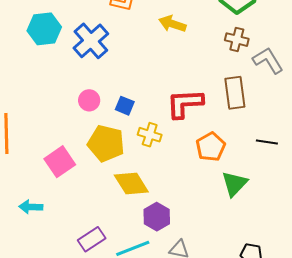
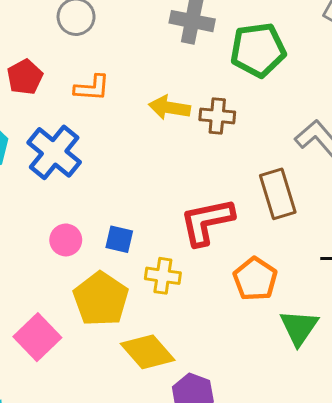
brown cross: (237, 40) -> (217, 116), moved
yellow pentagon: (106, 143) -> (101, 299), turned 30

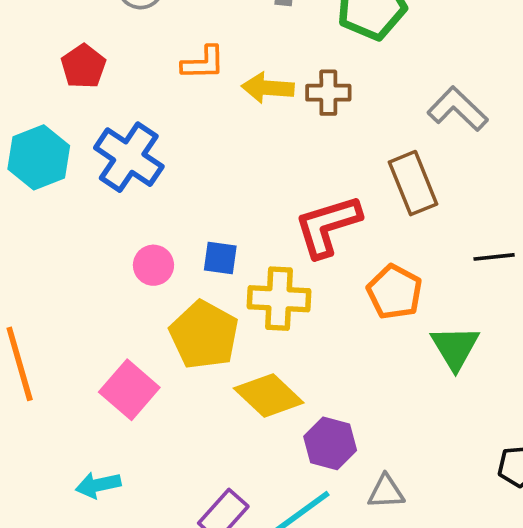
orange L-shape: (92, 88) -> (203, 63), moved
yellow cross: (163, 276) -> (279, 299), size x1.4

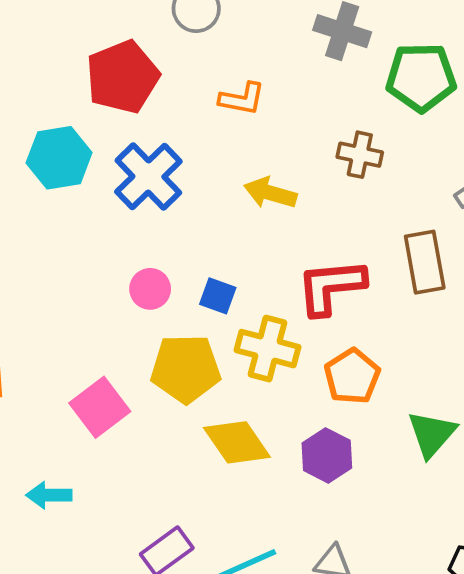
red pentagon: (83, 66) -> (123, 77), size x1.6
yellow arrow: (268, 88) -> (270, 193), moved
orange pentagon: (395, 292) -> (352, 376), moved
yellow pentagon: (204, 335) -> (186, 369), turned 30
purple hexagon: (330, 443) -> (327, 455), moved

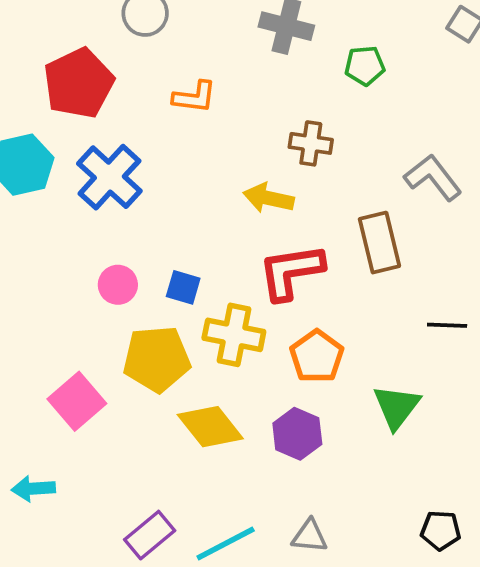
green pentagon: (421, 77) -> (365, 66), size x0.6
yellow arrow: (270, 193) -> (269, 198), moved

